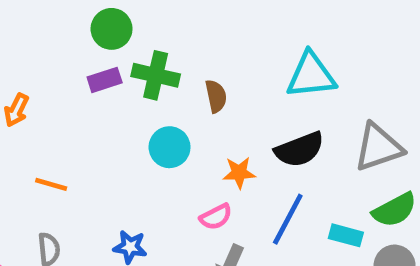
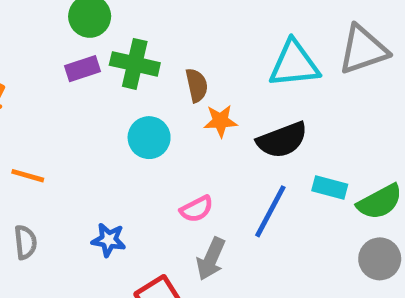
gray triangle: (378, 147) -> (363, 50), moved
orange star: (239, 173) -> (220, 121), moved
cyan rectangle: (346, 235) -> (330, 188), moved

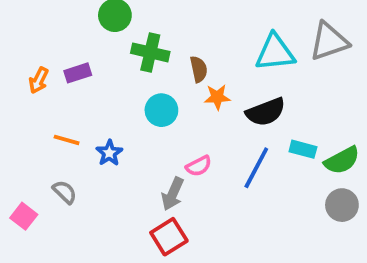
purple rectangle: (82, 69) -> (78, 73), moved
blue star: (109, 240) -> (109, 153), moved, turned 30
gray semicircle: (25, 242) -> (65, 192), turned -40
gray arrow: (211, 259) -> (173, 194), moved

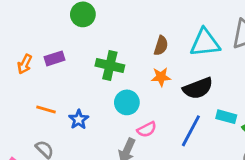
green cross: (150, 52) -> (110, 66), moved
brown semicircle: (199, 69) -> (161, 46), moved, turned 30
cyan circle: (161, 110) -> (127, 102), moved

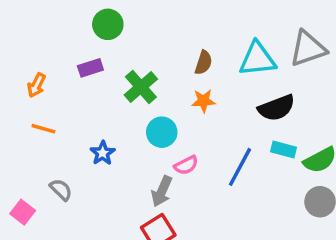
purple rectangle: (54, 58) -> (90, 68), moved
green cross: (110, 66) -> (141, 87), turned 36
black semicircle: (198, 88) -> (277, 108), moved
orange line: (46, 110) -> (43, 129), moved

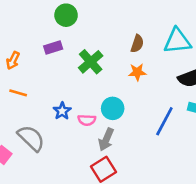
cyan circle: (162, 132) -> (113, 108), moved
pink semicircle: (186, 165) -> (87, 120), moved, turned 30
gray semicircle: (61, 190) -> (31, 138), size x1.6

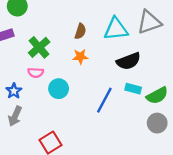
pink semicircle: (87, 120) -> (36, 73), moved
gray arrow: (106, 139) -> (15, 116), moved

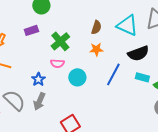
cyan triangle: (116, 29) -> (127, 25), turned 30
blue line: (104, 100) -> (113, 74), moved

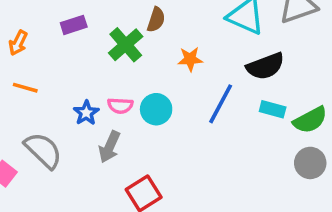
brown semicircle: (96, 27) -> (156, 20), moved
pink semicircle: (57, 63) -> (120, 106), moved
gray arrow: (39, 101) -> (110, 147), moved

